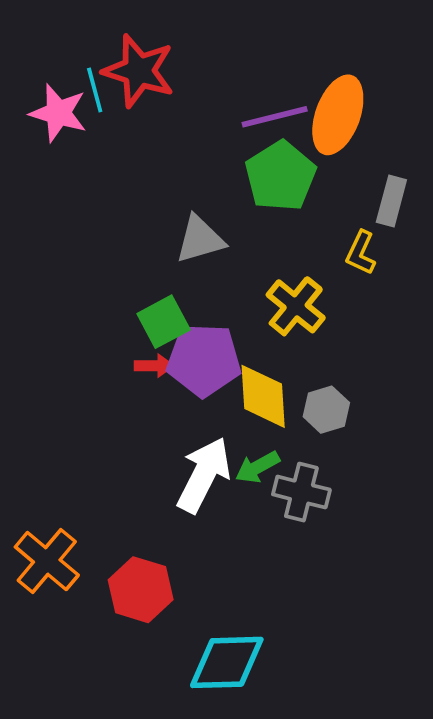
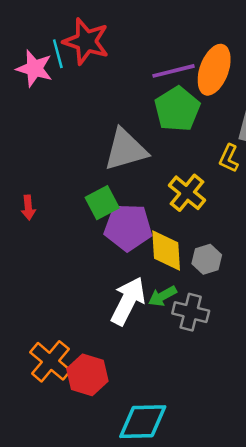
gray triangle: (200, 239) -> (126, 150), size x1.4
red arrow: (154, 366) -> (28, 208), moved, turned 85
orange cross: (47, 561) -> (50, 361), moved

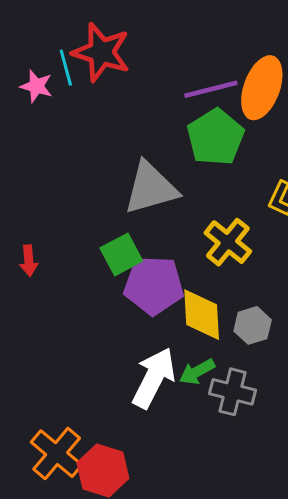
pink star: (34, 68) -> (36, 86), size x0.7

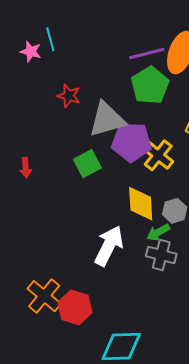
red star: (101, 52) -> (69, 96), moved, size x0.6
purple pentagon: (154, 285) -> (131, 142), moved
green arrow: (197, 372) -> (158, 232), moved

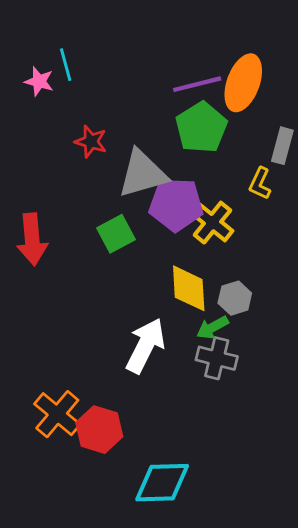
red arrow: (26, 168) -> (32, 239), size x1.8

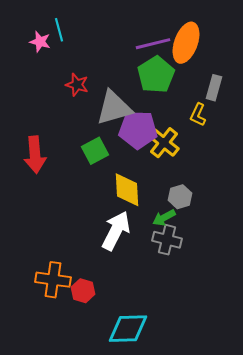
yellow diamond: (189, 288) -> (127, 190), moved
orange cross: (57, 414) -> (53, 280), turned -32
red hexagon: (99, 430) -> (83, 291), size x0.7

